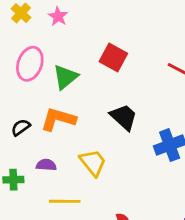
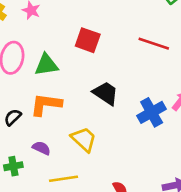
green triangle: (65, 77) -> (46, 65), turned 40
purple semicircle: (46, 165) -> (41, 148), turned 30

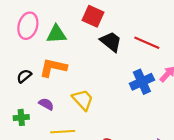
red line: (154, 44) -> (147, 43), moved
black trapezoid: (106, 93) -> (111, 42), moved

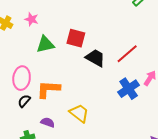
pink ellipse: (28, 26) -> (22, 78), moved
green triangle: (56, 34) -> (45, 44), moved
red line: (147, 43) -> (127, 54), turned -55

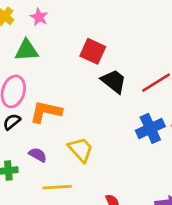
green triangle: (45, 44) -> (27, 50), moved

